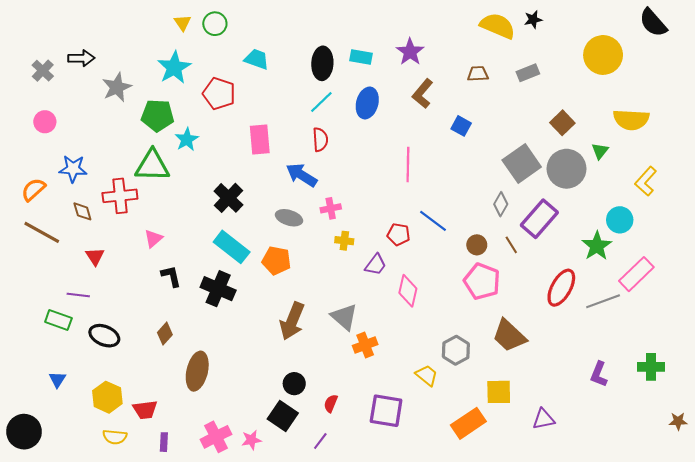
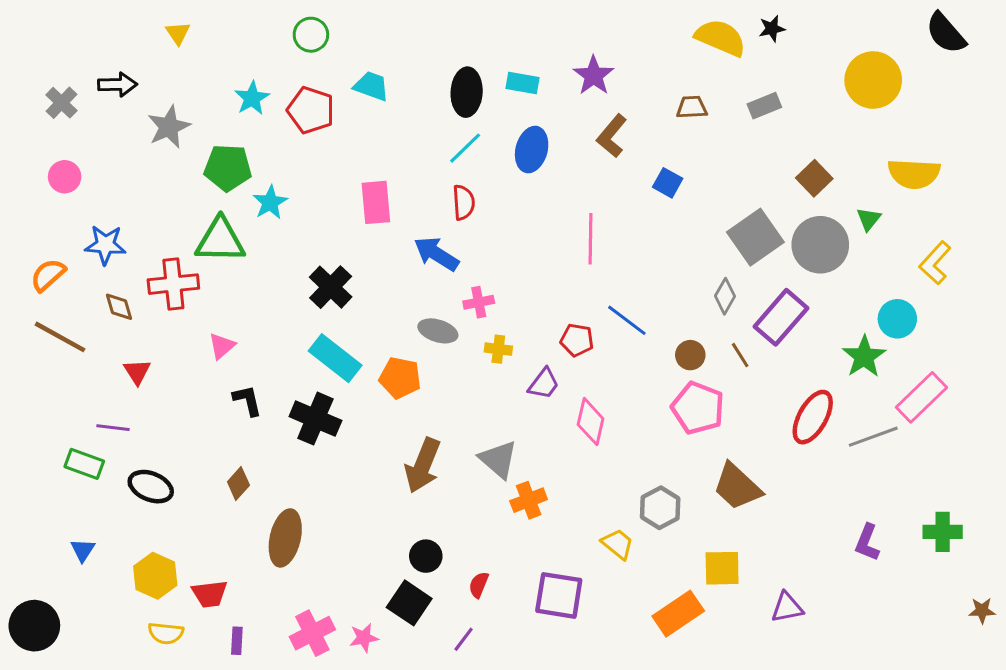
yellow triangle: (183, 23) -> (178, 33), moved
cyan star: (174, 68) -> (252, 98), size x0.7
red pentagon: (219, 94) -> (311, 110), moved
gray ellipse: (289, 218) -> (438, 331), moved

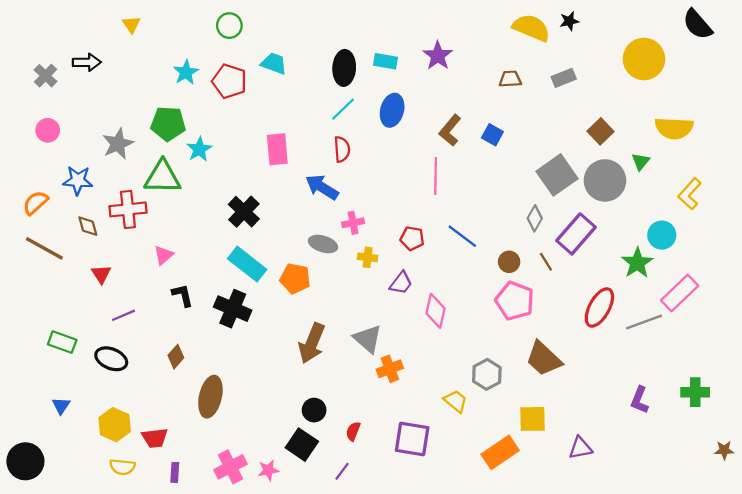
gray star: (169, 127) -> (118, 144), moved
brown L-shape: (612, 136) -> (450, 130), moved
red pentagon: (577, 340) -> (412, 238), moved
purple line: (113, 428) -> (123, 315), moved, turned -30

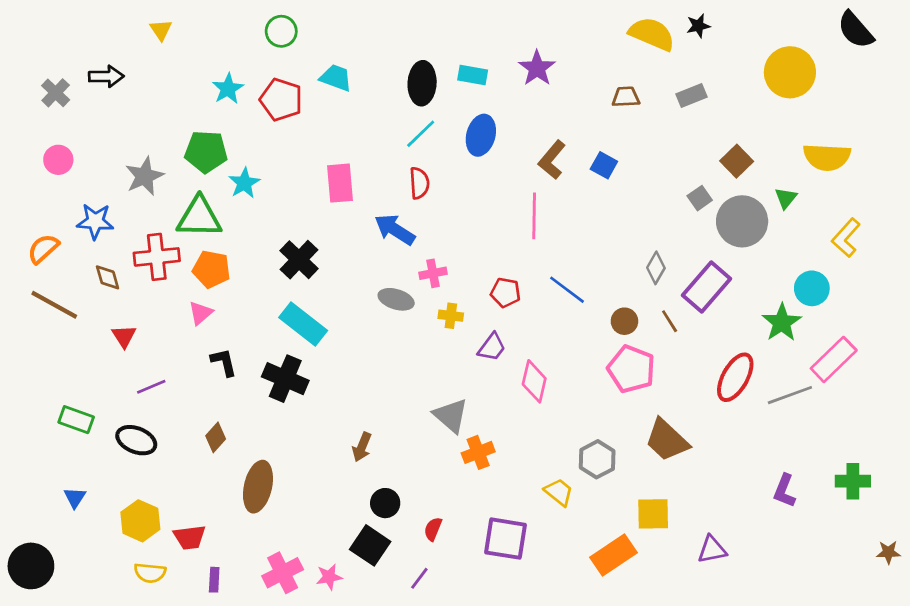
gray square: (557, 175) -> (700, 198), moved, size x0.5
orange pentagon: (295, 279) -> (211, 269), moved
brown arrow: (312, 343) -> (362, 447), moved, size x0.6

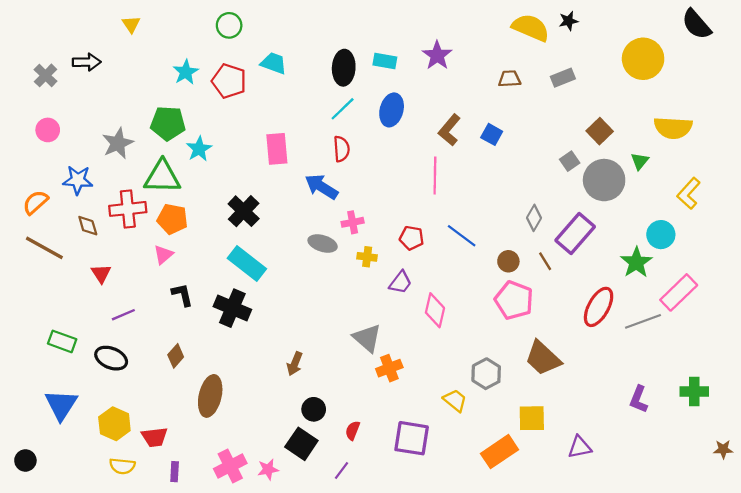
blue triangle: (75, 498) -> (61, 405), size x1.8
black circle: (31, 566) -> (25, 460), size x0.6

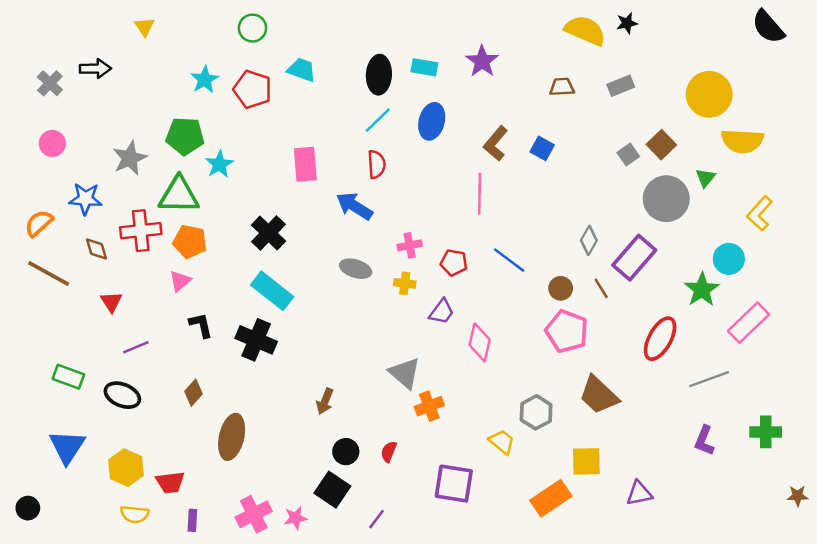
yellow circle: (643, 59) -> (709, 94), moved
gray square: (570, 161) -> (628, 154), moved
pink cross: (353, 222) -> (410, 245), moved
gray line: (643, 321) -> (709, 379), moved
red semicircle: (353, 430) -> (389, 452), moved

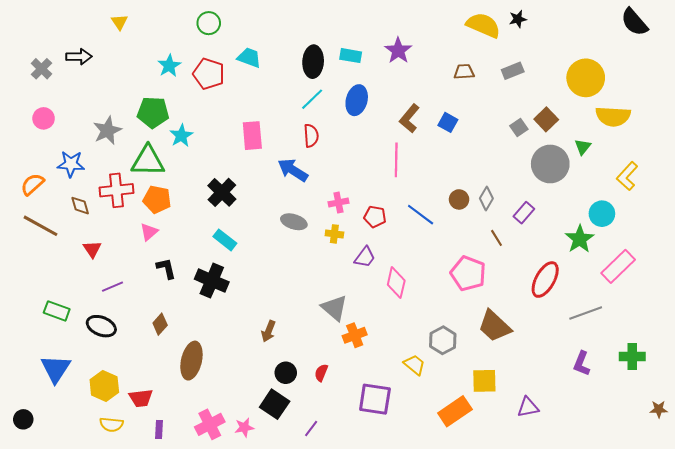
purple rectangle: (634, 258) -> (524, 213), size x0.6
brown circle: (561, 288) -> (459, 199), moved
cyan rectangle: (272, 291) -> (225, 240), size x0.7

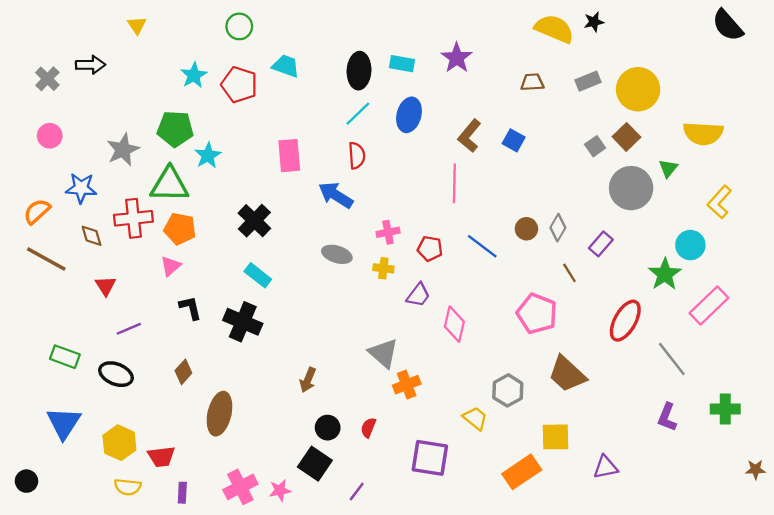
yellow circle: (586, 78) -> (638, 89), moved
gray line: (586, 313) -> (672, 359), turned 72

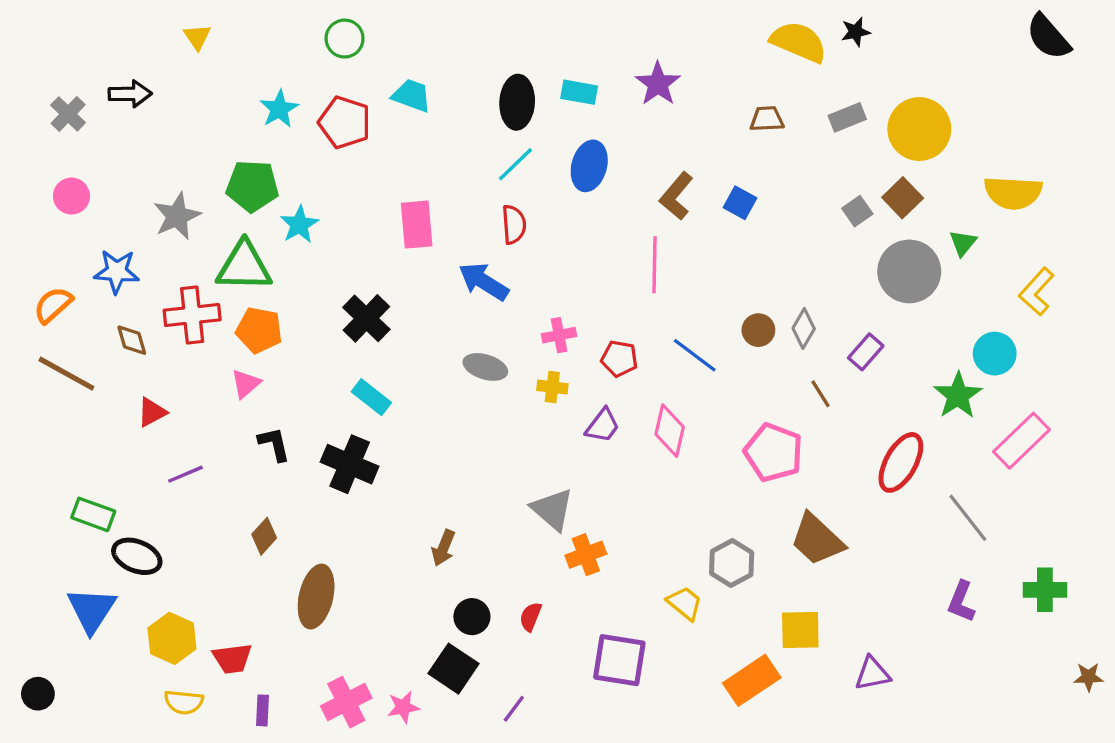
red triangle: (106, 286) -> (152, 412), turned 35
pink diamond: (454, 324) -> (670, 431), moved
black ellipse: (116, 374) -> (137, 556), moved

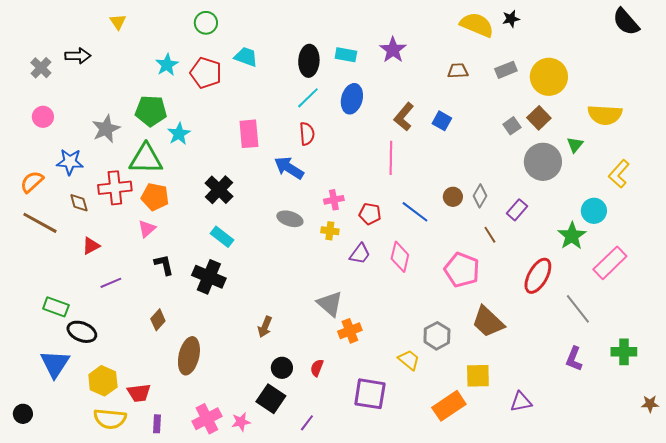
yellow semicircle: (184, 702) -> (110, 419), size x1.4

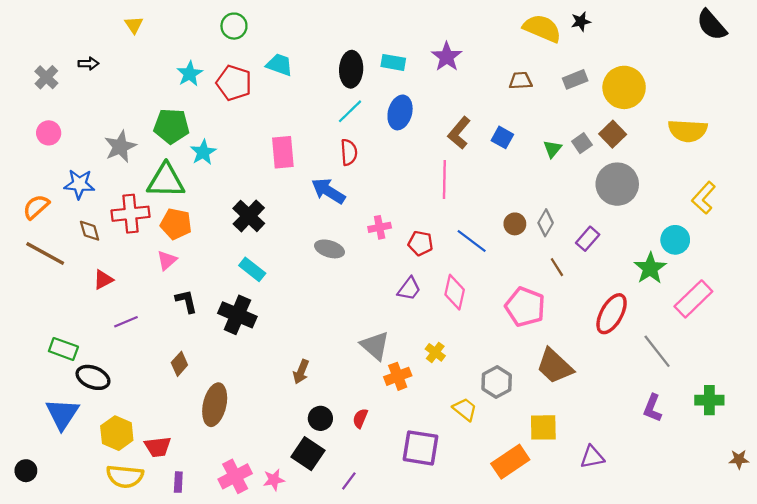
black arrow: (78, 56) -> (88, 64), size x0.7
green triangle: (575, 145) -> (552, 149), moved
yellow cross: (330, 231) -> (435, 352), moved, turned 30

